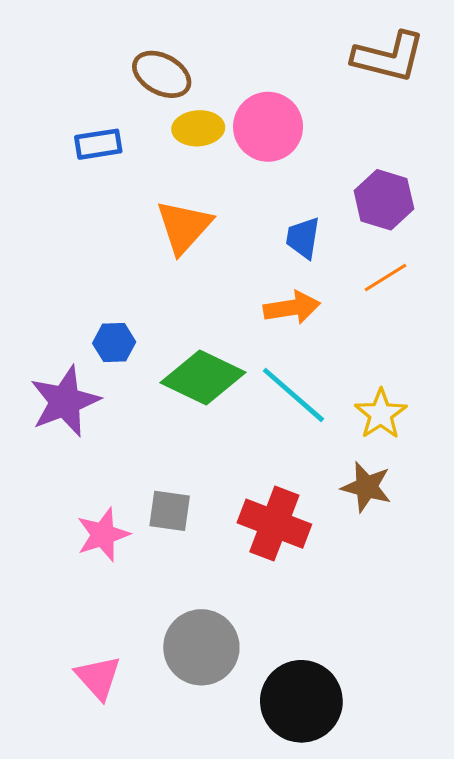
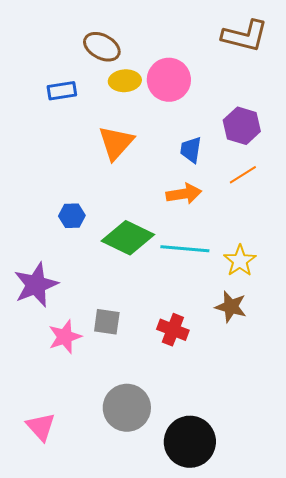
cyan line: (293, 395) -> (185, 249), turned -36
purple star: (65, 401) -> (36, 285), moved
red cross: (274, 524) -> (173, 330), size x0.7
pink triangle: (98, 677) -> (41, 427), moved

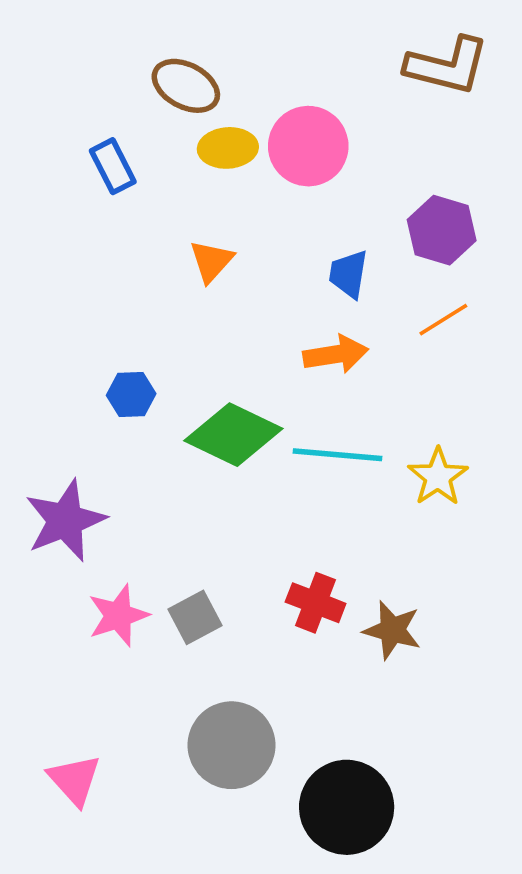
blue rectangle: (62, 91) -> (113, 166), turned 72
orange triangle: (116, 143) -> (211, 261), size x0.7
brown star: (231, 307) -> (392, 630), moved
gray square: (107, 322) -> (195, 617), moved, turned -36

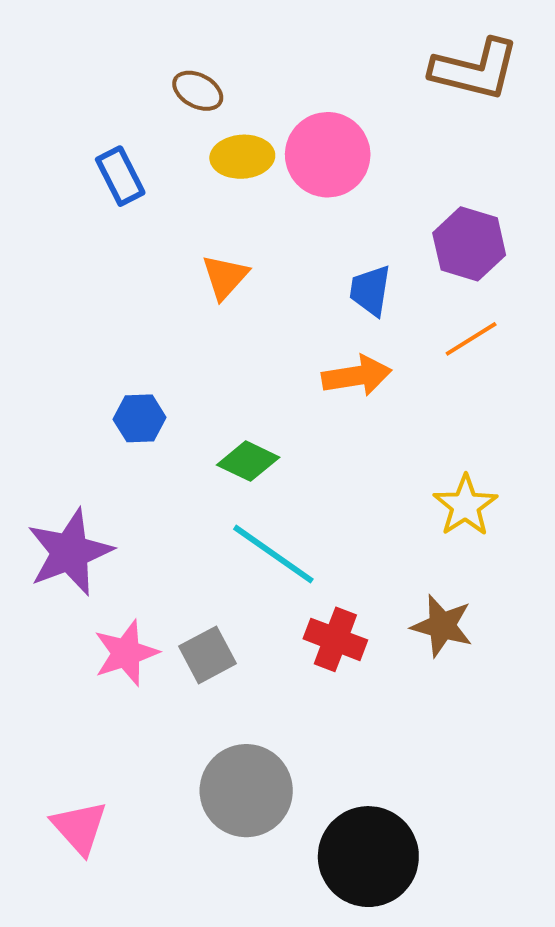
brown ellipse: (186, 86) -> (198, 91), size x0.7
green diamond: (233, 435) -> (248, 461), size x0.6
cyan line: (337, 455) -> (273, 554), moved, turned 30
brown star: (392, 630) -> (442, 626), moved

